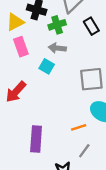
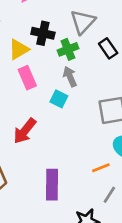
gray arrow: (57, 48) -> (70, 77), turned 63

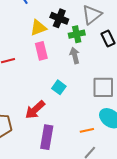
cyan square: (59, 99) -> (59, 87), moved
red arrow: (25, 131) -> (35, 110), moved

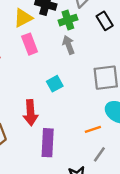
cyan square: (59, 87) -> (55, 84), turned 32
red arrow: (35, 110) -> (31, 113), turned -45

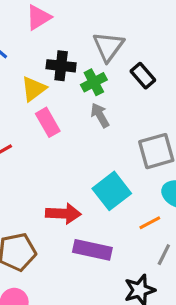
cyan square: (55, 84) -> (112, 191), moved, size x1.6
red arrow: (31, 113) -> (63, 214), turned -75
purple rectangle: (48, 143) -> (92, 250), turned -72

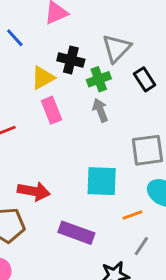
cyan square: (112, 191) -> (102, 181), turned 32
red arrow: (63, 214) -> (34, 191), moved

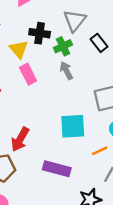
yellow triangle: (43, 78) -> (19, 49), turned -36
red arrow: (34, 191) -> (20, 139), turned 115

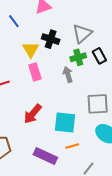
green cross: (63, 46) -> (78, 57), moved
red arrow: (20, 139) -> (33, 114), moved
orange line: (100, 151) -> (72, 146), moved

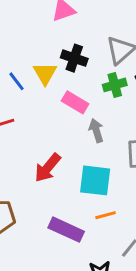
blue line: (14, 21) -> (16, 81), moved
pink rectangle: (35, 72) -> (75, 102), moved, turned -42
gray arrow: (68, 75) -> (96, 131), moved

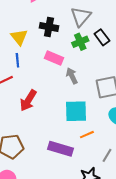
yellow triangle: (45, 73) -> (19, 37), moved
blue line: (16, 81) -> (17, 60), moved, turned 40
red arrow: (48, 168) -> (28, 100), moved

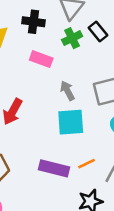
gray arrow: (72, 76) -> (67, 91), moved
orange line: (87, 135) -> (87, 164), moved

